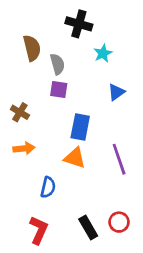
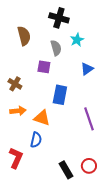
gray semicircle: (57, 64) -> (56, 48), moved
orange triangle: (75, 158) -> (42, 118), moved
red L-shape: (39, 230) -> (16, 158), moved

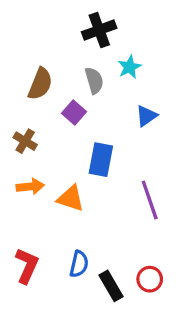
black cross: (59, 18) -> (99, 30), turned -36
brown semicircle: (24, 36) -> (40, 84), moved, turned 36
purple square: (44, 67) -> (74, 112), turned 32
blue semicircle: (36, 140) -> (79, 264), moved

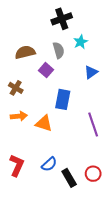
brown semicircle: (40, 84) -> (25, 52), turned -126
blue semicircle: (79, 264) -> (49, 164), turned 35

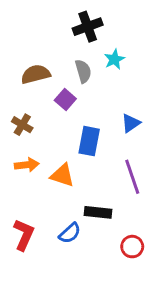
blue triangle: (91, 72) -> (131, 123), moved
black rectangle: (69, 178) -> (98, 212), moved, turned -54

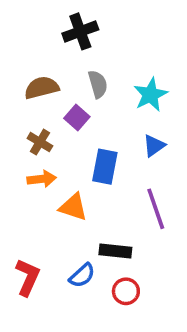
black cross: (88, 27) -> (80, 31), moved
cyan star: (114, 59) -> (150, 95), moved, size x1.4
brown cross: (22, 125) -> (40, 142), moved
orange arrow: (27, 165) -> (42, 179), moved
red circle: (132, 247) -> (126, 291), moved

